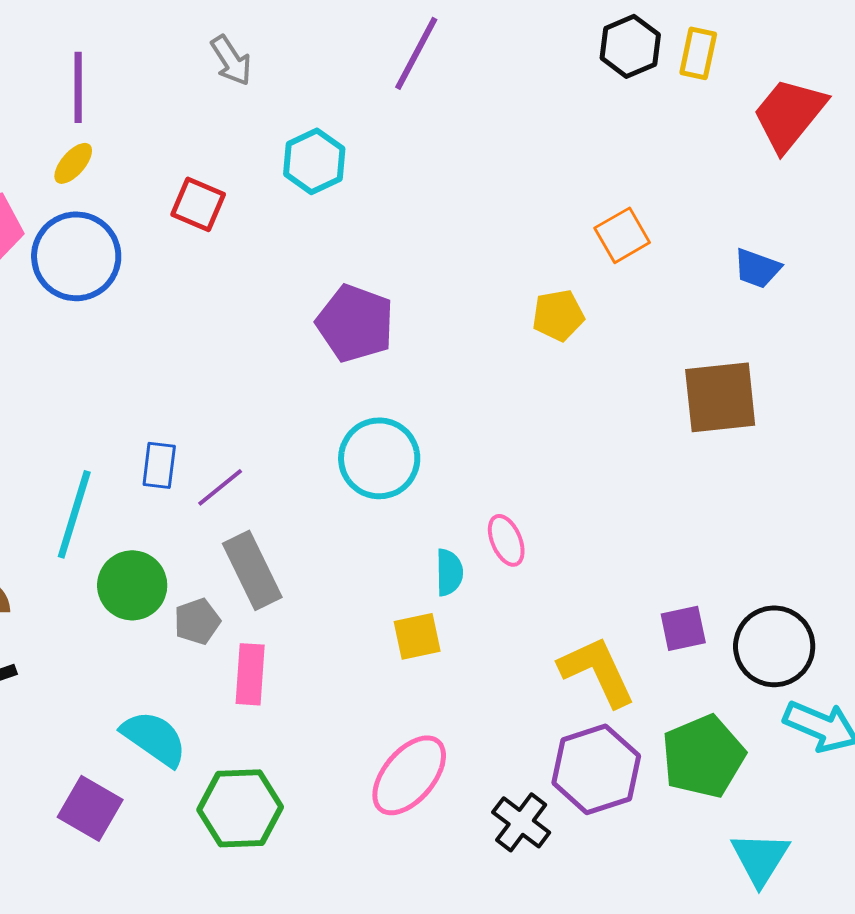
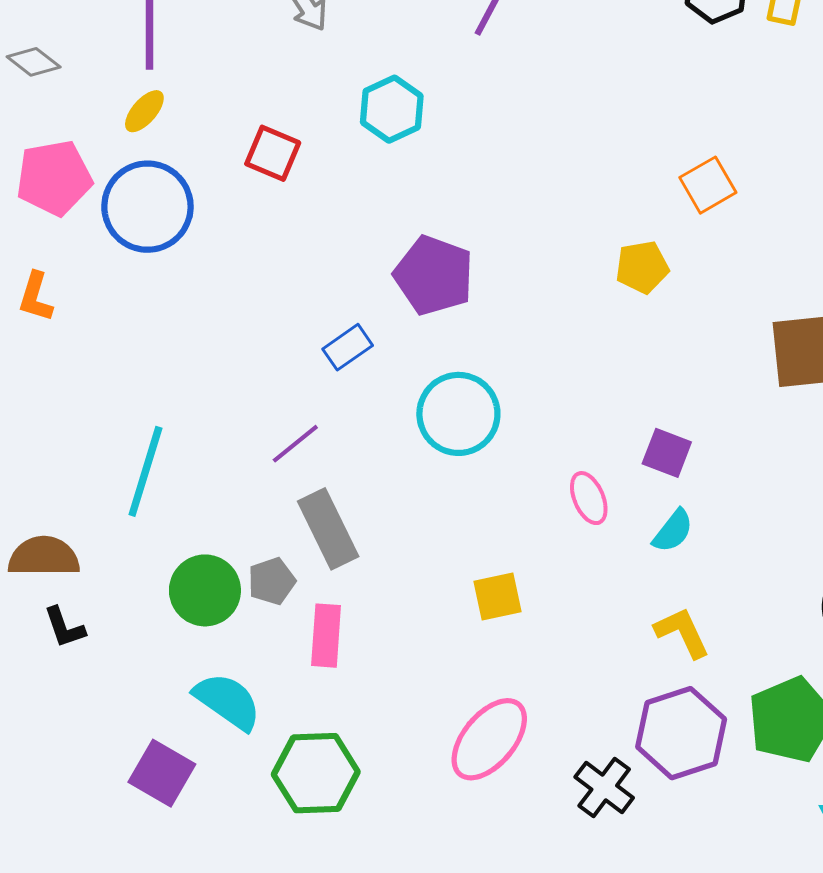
blue rectangle: (159, 465) -> (348, 347), moved, turned 48
cyan semicircle: (449, 572) -> (673, 531), moved, turned 39
green circle: (132, 585) -> (205, 590), moved
purple square: (683, 628) -> (667, 453), moved, turned 33
yellow L-shape: (597, 671) -> (682, 633), size x0.7

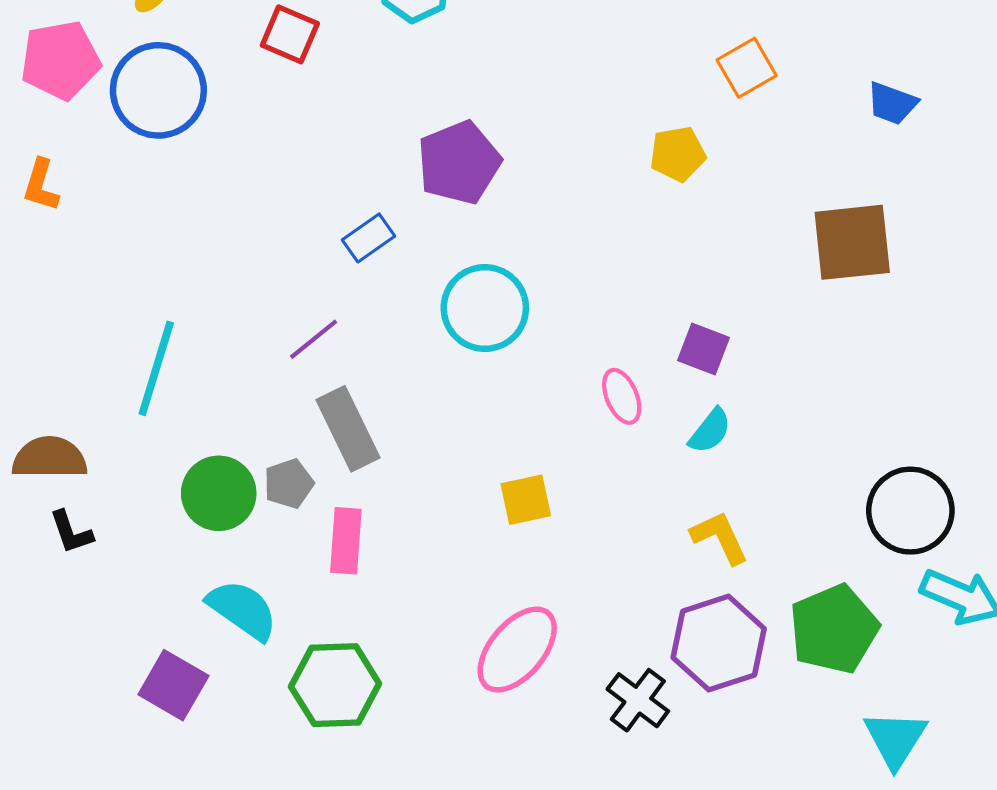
purple pentagon: (434, 275) -> (459, 163), turned 30

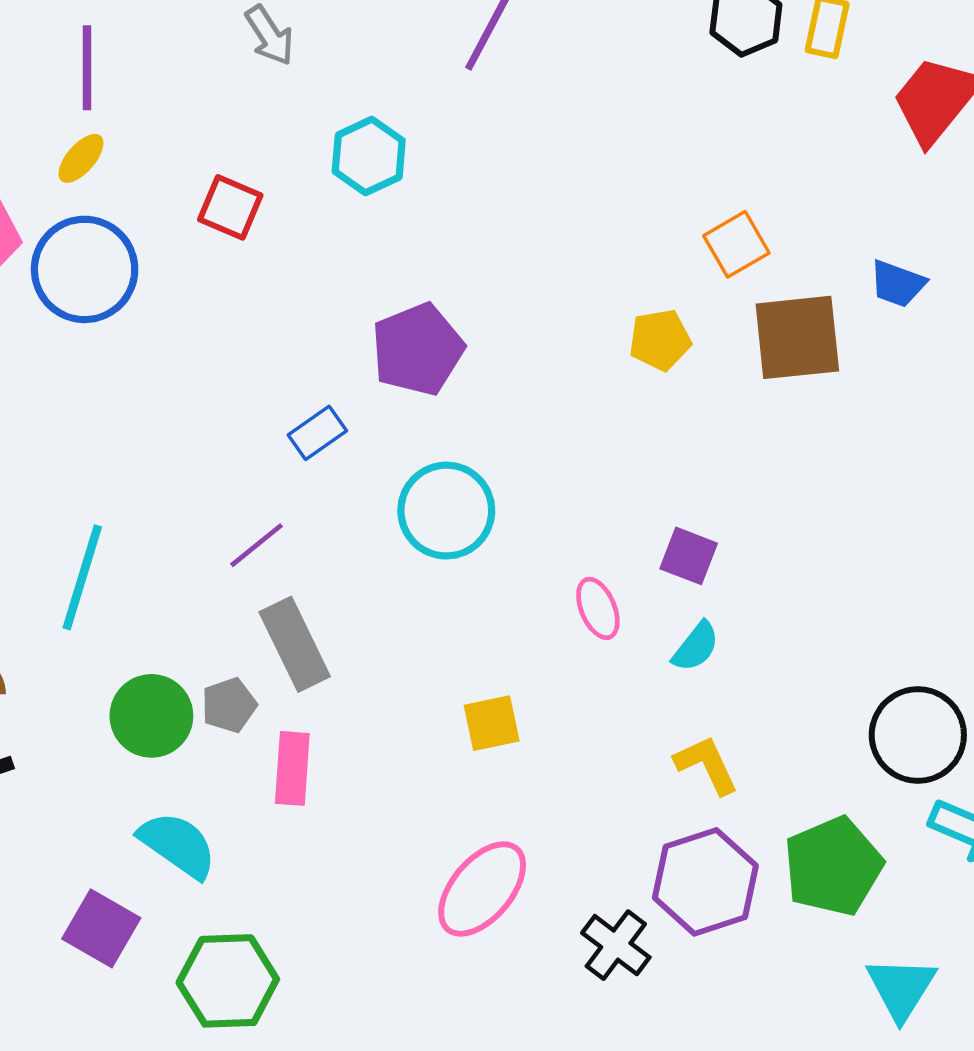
brown square: (852, 242) -> (797, 337), moved
green hexagon: (335, 685) -> (228, 981), moved

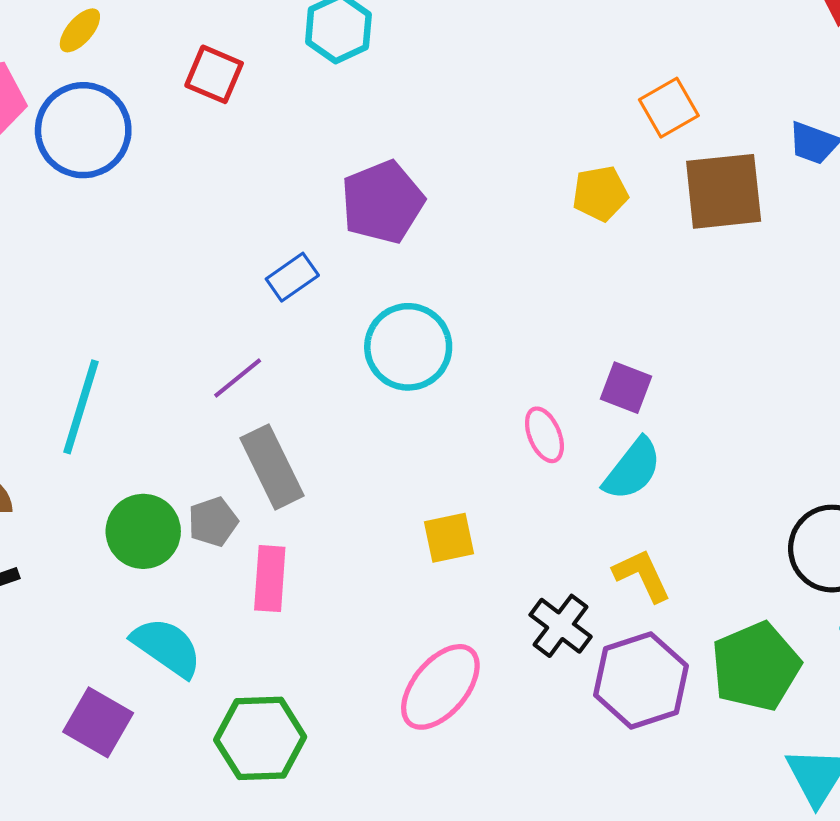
cyan semicircle: (696, 647) -> (632, 469), size x1.4
black cross: (616, 945) -> (561, 626), moved
green hexagon: (228, 981) -> (260, 738), moved

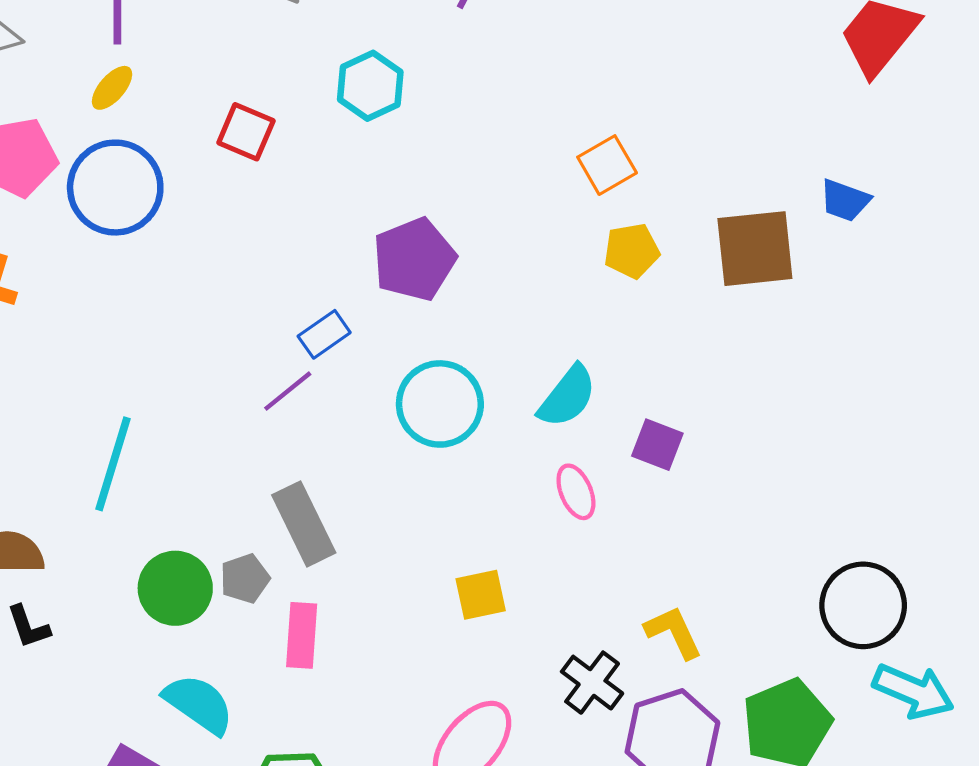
orange square: (669, 108) -> (607, 165), moved
purple line: (238, 378) -> (288, 391), moved
cyan semicircle: (632, 469) -> (567, 396), moved

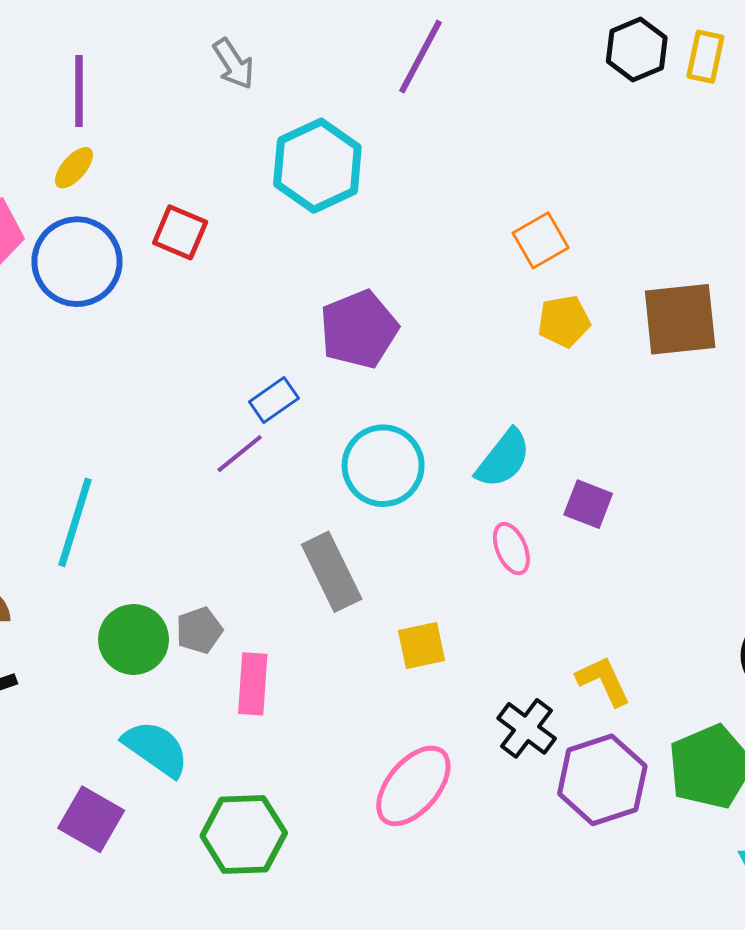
cyan hexagon: (370, 86) -> (317, 166), size x1.4
red square: (246, 132) -> (180, 232), moved
gray rectangle: (304, 524) -> (332, 572), moved

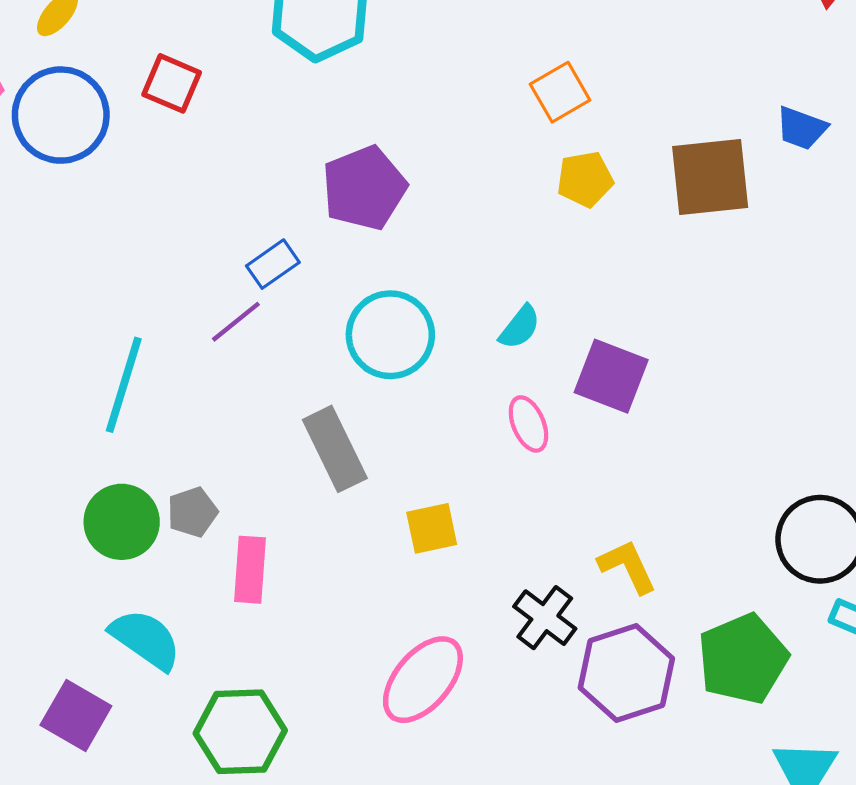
cyan semicircle: (503, 459) -> (520, 327), size x0.7
purple square: (588, 504) -> (611, 376), size x1.4
cyan line: (75, 522) -> (124, 385), moved

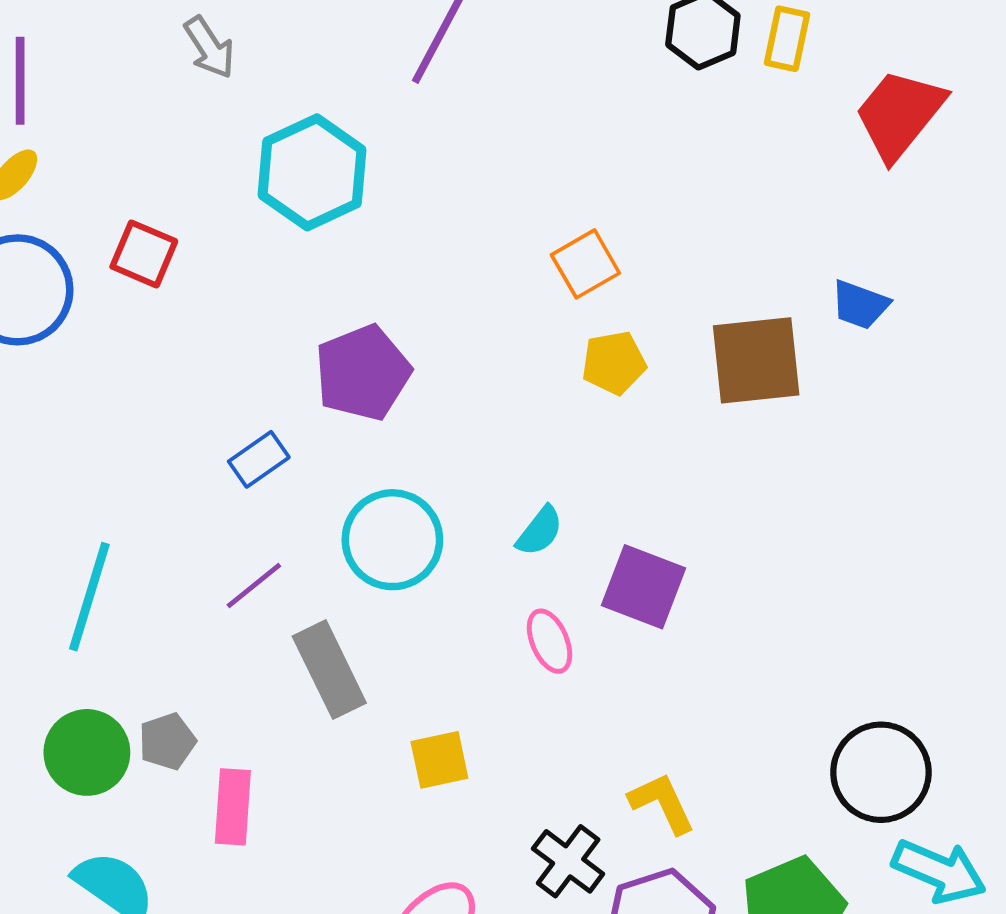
purple line: (236, 322) -> (254, 585), moved

